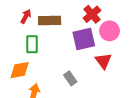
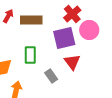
green rectangle: (32, 44) -> (30, 55), moved
red triangle: (103, 61) -> (72, 62), moved

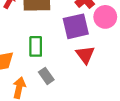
gray rectangle: (51, 76) -> (46, 76), moved

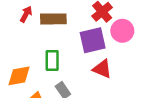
red triangle: (85, 55) -> (102, 69), turned -30

